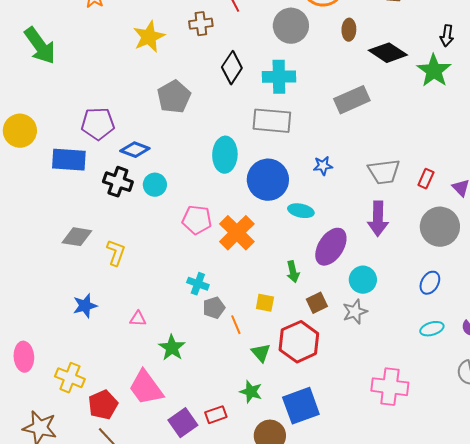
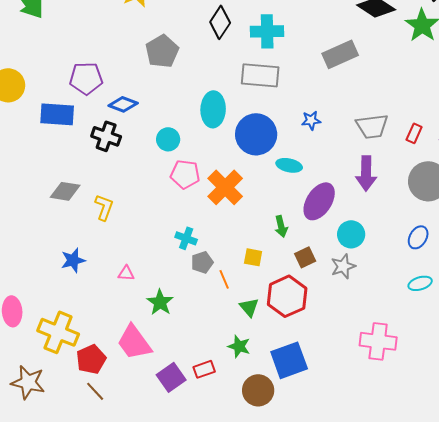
cyan circle: (155, 185) -> (168, 139), moved
yellow cross: (70, 378) -> (58, 332), size x1.4

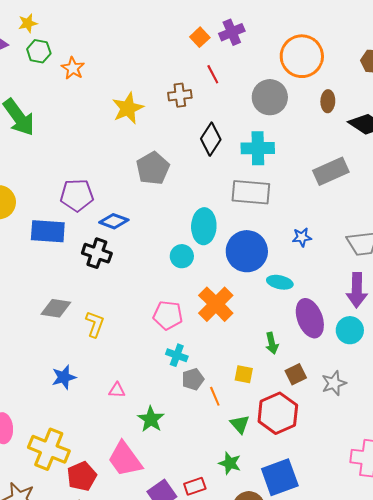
cyan circle: (168, 139) -> (182, 256), moved
pink pentagon: (185, 174) -> (168, 315), moved
purple ellipse: (319, 201) -> (310, 318), turned -54
cyan circle: (351, 234) -> (350, 330), moved

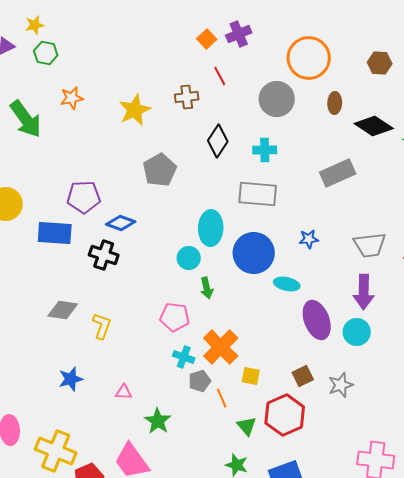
orange star: (73, 68) -> (72, 98), moved, turned 30
cyan cross: (258, 148) -> (265, 150), size x0.7
orange cross: (216, 304) -> (221, 347), moved
green arrow: (272, 343) -> (207, 288), moved

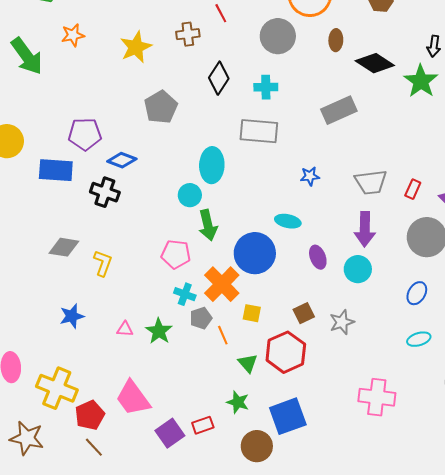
blue circle: (254, 253) -> (255, 253), moved
green arrow: (207, 288) -> (208, 225), size x1.4
purple ellipse: (317, 320) -> (318, 257), size x0.6
green star: (158, 421) -> (159, 331), moved

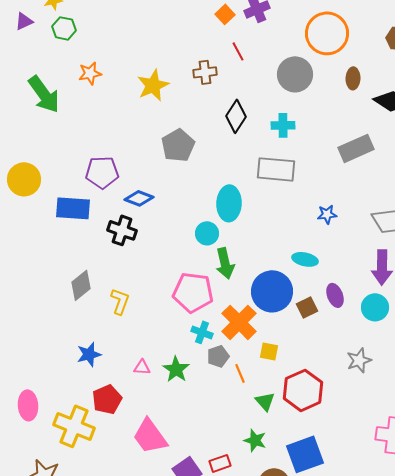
gray diamond: (64, 247) -> (81, 285), turned -48
pink pentagon: (176, 254) -> (193, 292), size x1.4
brown square: (304, 313) -> (307, 307), moved
red pentagon: (90, 415) -> (107, 399), moved

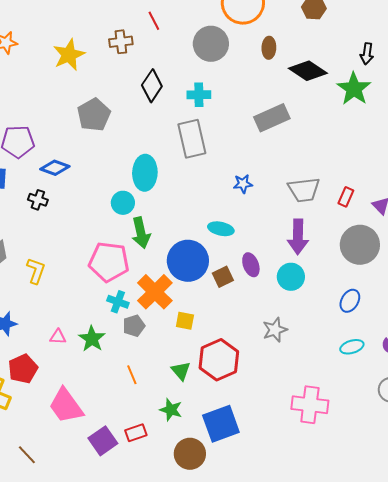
gray rectangle: (276, 169) -> (192, 139), turned 72
black cross: (122, 230) -> (38, 200), size x0.7
orange line: (240, 373) -> (132, 375), moved

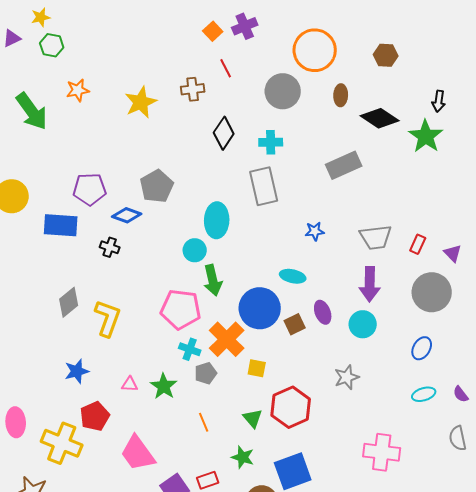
gray pentagon: (94, 115) -> (157, 186), moved
yellow L-shape: (36, 271) -> (108, 318), size x1.4

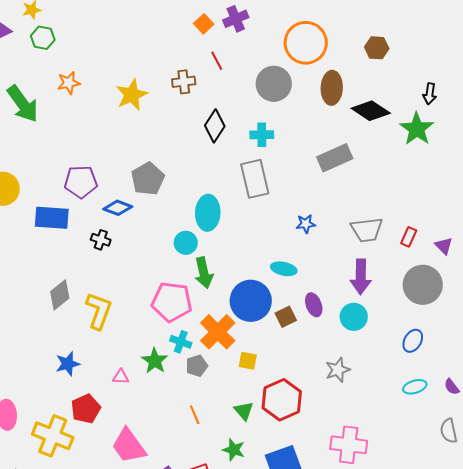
brown ellipse: (341, 95) -> (332, 88), size x1.5
green star: (164, 386) -> (155, 361), moved
pink cross: (382, 452) -> (349, 445), moved

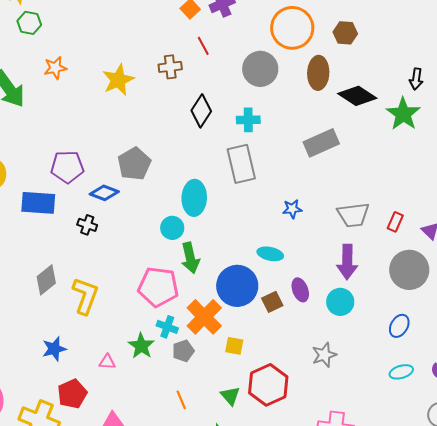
brown hexagon: (377, 48) -> (345, 33), moved

